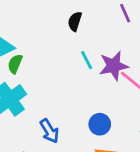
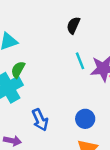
green semicircle: (15, 64) -> (18, 70), moved

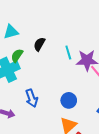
black semicircle: (73, 25) -> (39, 44), moved

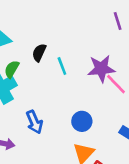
cyan line: (68, 53) -> (62, 66), moved

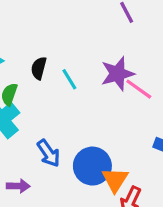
blue circle: (82, 121) -> (92, 166), moved, size x1.5

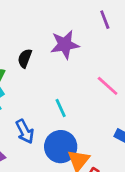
purple star: (117, 74) -> (65, 45), moved
cyan line: (69, 79) -> (61, 108), moved

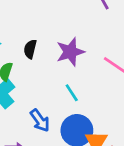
purple star: (65, 45) -> (70, 52), moved

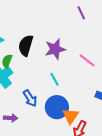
black semicircle: (30, 49) -> (26, 45), size x1.5

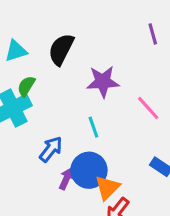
black semicircle: (26, 45) -> (61, 49), moved
blue arrow: (30, 98) -> (51, 149), turned -120
purple arrow: (11, 118) -> (66, 179), moved, turned -80

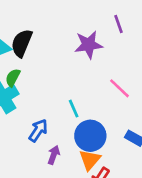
black semicircle: (61, 49) -> (22, 43), moved
purple star: (103, 82) -> (89, 45), moved
blue circle: (89, 170) -> (90, 136), moved

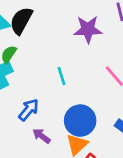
cyan line: (74, 109) -> (61, 76), moved
purple arrow: (54, 155) -> (41, 136), turned -78

